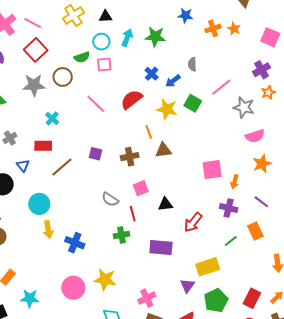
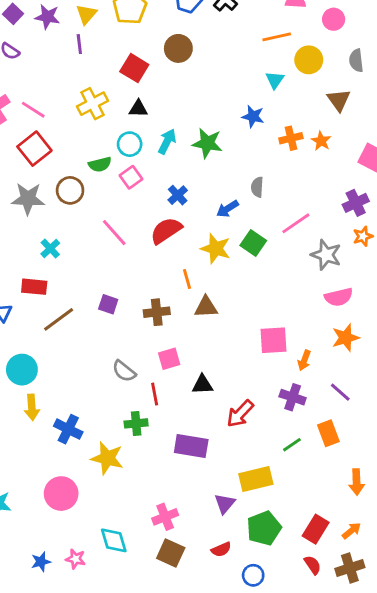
pink square: (104, 64) -> (131, 177), turned -35
blue cross: (152, 74) -> (178, 195), moved
yellow star: (105, 280) -> (107, 458), moved

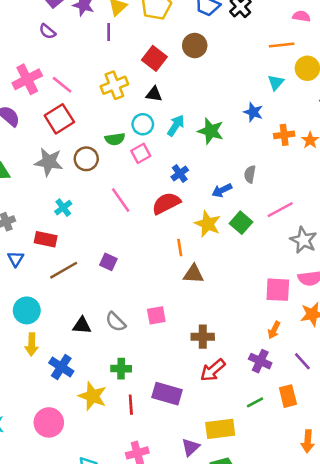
brown cross: (157, 312) -> (203, 337), moved
pink square: (274, 340) -> (278, 290), moved
black triangle: (203, 385) -> (82, 325), moved
red line: (155, 394) -> (131, 405), moved

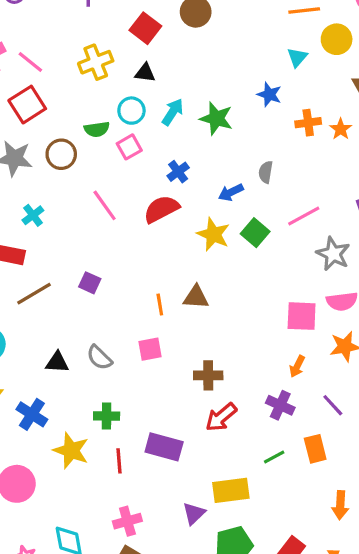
orange line: (180, 248) -> (160, 304), moved

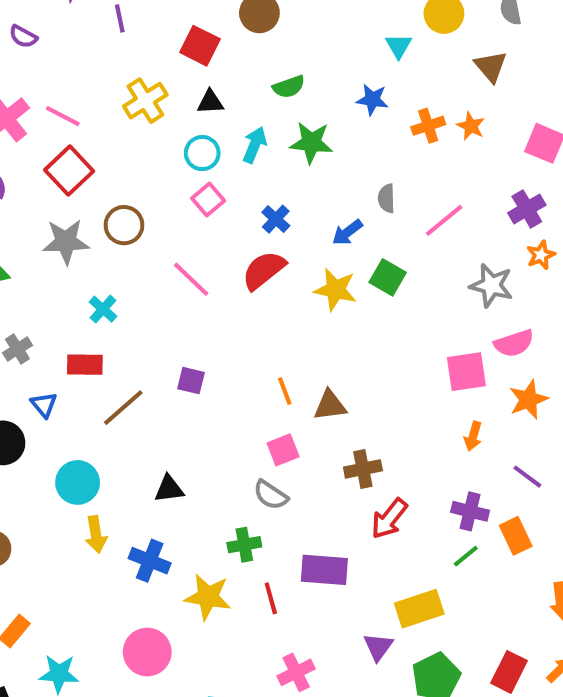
green semicircle: (97, 129) -> (289, 87), moved
pink line: (304, 216) -> (444, 220), moved
brown triangle: (196, 297) -> (330, 405), moved
gray semicircle: (99, 358) -> (271, 495), moved
purple cross: (280, 405) -> (470, 511), moved

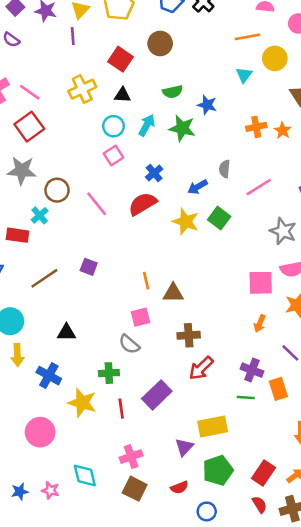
blue star: (372, 100) -> (207, 105), moved
brown circle: (124, 225) -> (57, 190), moved
red rectangle: (85, 365) -> (17, 235), moved
green line: (466, 556) -> (246, 398), turned 36
purple rectangle: (324, 570) -> (157, 395), turned -56

